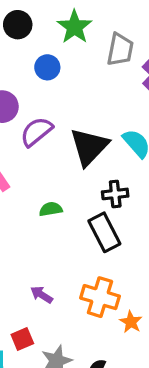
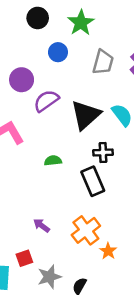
gray trapezoid: (120, 50) -> (103, 62), moved
orange cross: (100, 297) -> (86, 230), turned 32

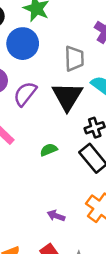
blue circle: (58, 52) -> (23, 44), size x1.6
gray trapezoid: (103, 62) -> (74, 59), moved

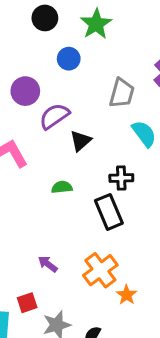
blue circle: (23, 44) -> (69, 59), size x0.6
black triangle: (67, 96) -> (81, 141), moved, size x0.6

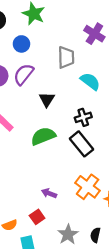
purple semicircle: (54, 116) -> (24, 74), moved
green semicircle: (62, 187) -> (43, 136), size x1.6
red square: (27, 303) -> (37, 217), moved

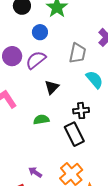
green semicircle: (43, 136) -> (41, 120), size x0.7

